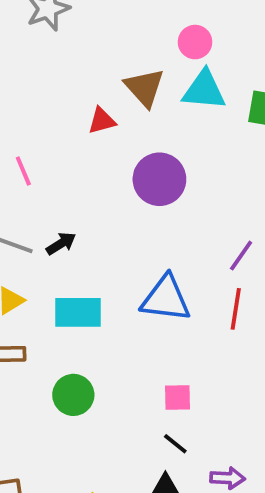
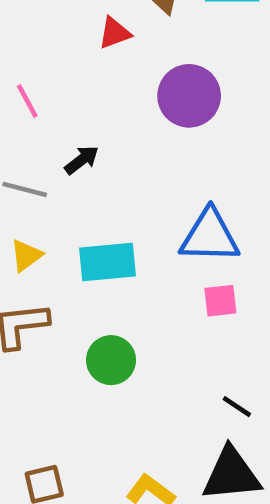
black arrow: (61, 243) -> (82, 160), moved
pink square: (178, 398) -> (220, 301), moved

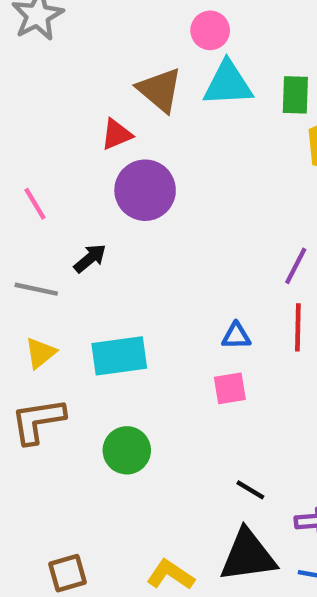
purple circle: (189, 96) -> (145, 190), moved
blue triangle: (210, 236) -> (236, 336), moved, size x0.5

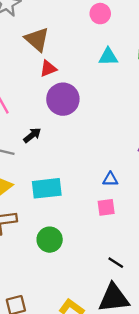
cyan triangle: (228, 84) -> (108, 57), moved, size x0.7
brown triangle: (160, 90) -> (37, 39), moved

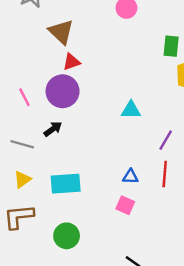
cyan triangle: (108, 57) -> (131, 110), moved
purple circle: (63, 99) -> (63, 91), moved
pink square: (106, 207) -> (125, 205), turned 30

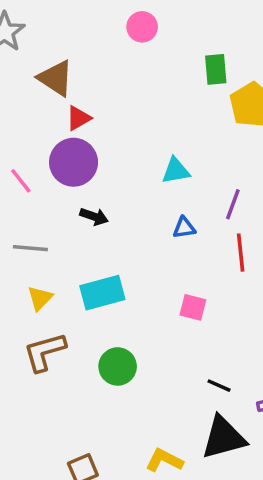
black arrow: (53, 129) -> (94, 216), moved, turned 66
blue triangle: (130, 177) -> (184, 228), moved

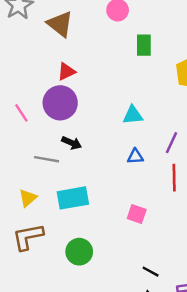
green rectangle: (216, 69) -> (144, 45), moved
brown triangle: (56, 78) -> (60, 24), moved
gray line: (30, 248) -> (46, 159), moved

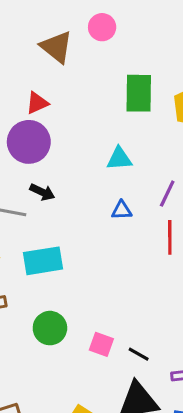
brown triangle: (60, 24) -> (57, 47), moved
green rectangle: (144, 45) -> (139, 93), moved, size x1.4
pink square: (137, 214) -> (101, 344), moved

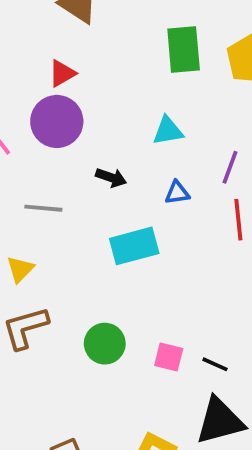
black arrow: (42, 192) -> (111, 178), moved
cyan rectangle: (43, 261) -> (134, 246), moved

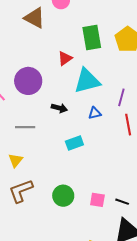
red triangle: (62, 73) -> (65, 58), moved
cyan triangle: (168, 131) -> (87, 81), size x1.6
cyan rectangle: (134, 246) -> (74, 143), size x0.7

